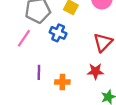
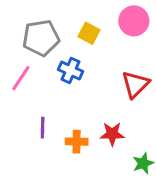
red star: (95, 71) -> (112, 134), moved

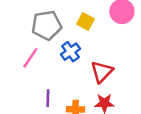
blue cross: (70, 70) -> (70, 52), turned 30
red triangle: (135, 84) -> (102, 72), moved

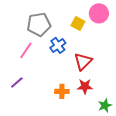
yellow square: (86, 22) -> (78, 23), moved
purple line: (48, 98) -> (17, 82), moved, turned 48

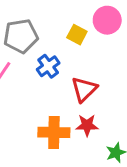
orange cross: (62, 91) -> (54, 132), size x1.5

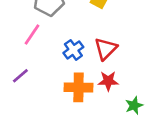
blue cross: (48, 66) -> (73, 50), moved

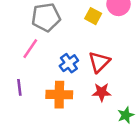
purple line: (20, 76) -> (19, 87), turned -56
orange cross: (79, 87) -> (59, 95), moved

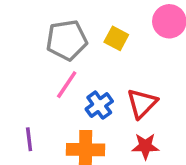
yellow square: (93, 16) -> (116, 38), moved
pink line: (30, 49) -> (67, 85), moved

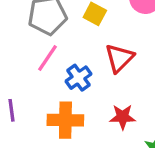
red triangle: (142, 103) -> (119, 58), moved

